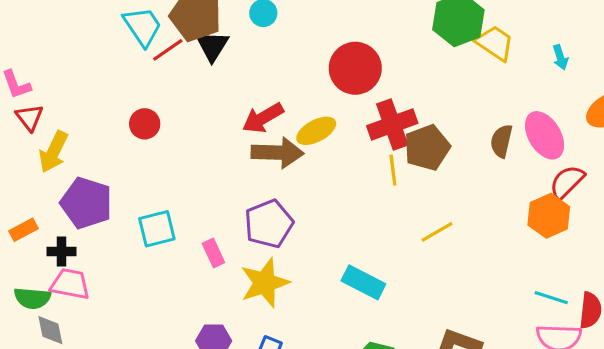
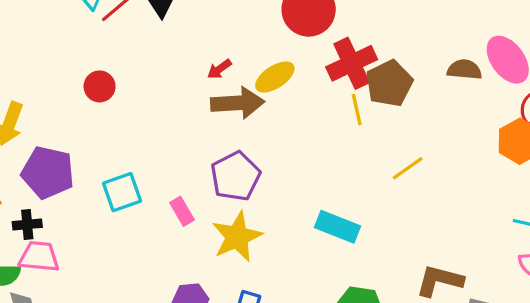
red arrow: (263, 118) -> (219, 69), size x0.6
brown semicircle: (501, 141) -> (464, 70), turned 88

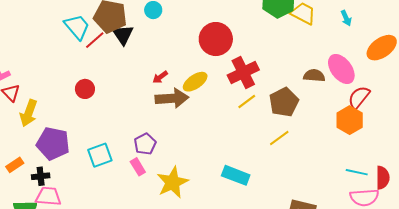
brown pentagon: (389, 83) -> (284, 102), moved
yellow line: (357, 110) -> (247, 102), turned 66
purple pentagon: (235, 176) -> (145, 144), moved, size x0.7

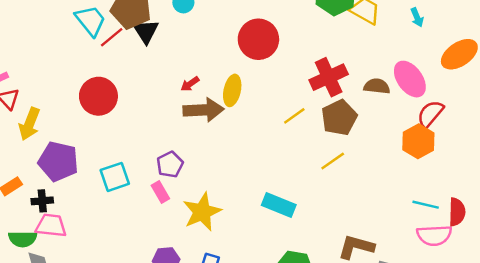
red cross: (243, 72) -> (329, 77), moved
yellow ellipse: (195, 82) -> (232, 90), turned -45
red circle: (85, 89) -> (98, 96), size x1.6

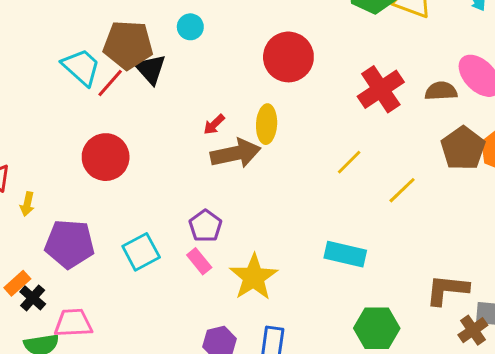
yellow line: (294, 116) -> (349, 162), moved
brown pentagon: (339, 118) -> (463, 148), moved
yellow arrow: (29, 124) -> (27, 204), size x0.6
black cross: (42, 201) -> (33, 298), moved, turned -35

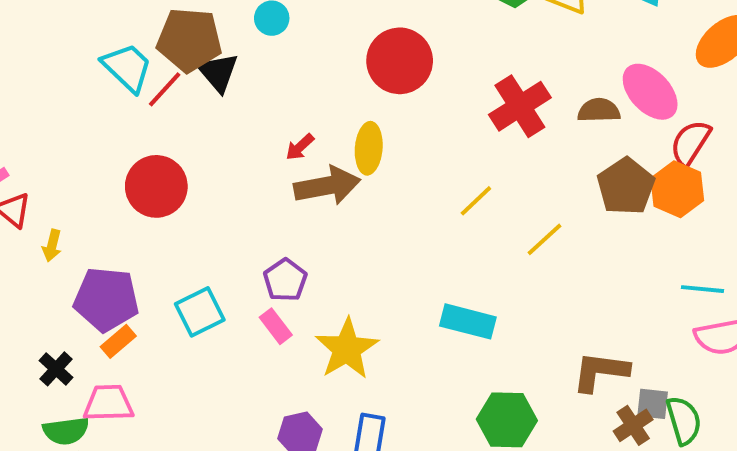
orange rectangle: (17, 283) -> (118, 341), moved

